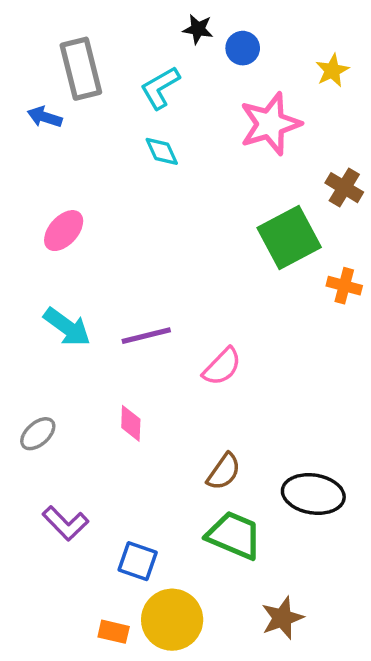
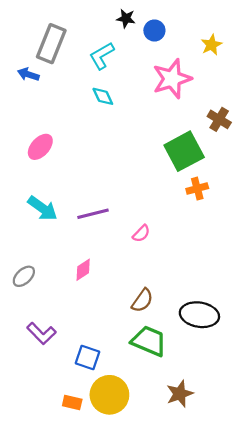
gray rectangle: (81, 69) -> (51, 44), turned 36
orange cross: (344, 286) -> (197, 189), moved, turned -30
pink semicircle: (222, 367) -> (141, 233), size x0.7
pink diamond: (131, 423) -> (83, 270), turned 55

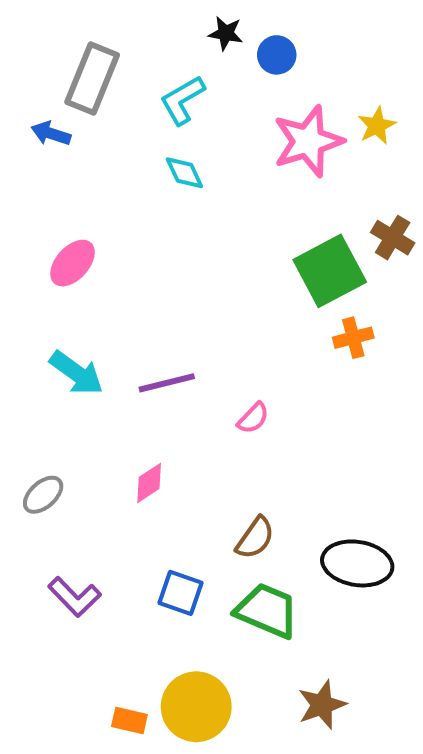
yellow star: (212, 45) -> (377, 126), moved
brown cross: (219, 119) -> (393, 238), moved
blue square: (88, 357) -> (180, 593), moved

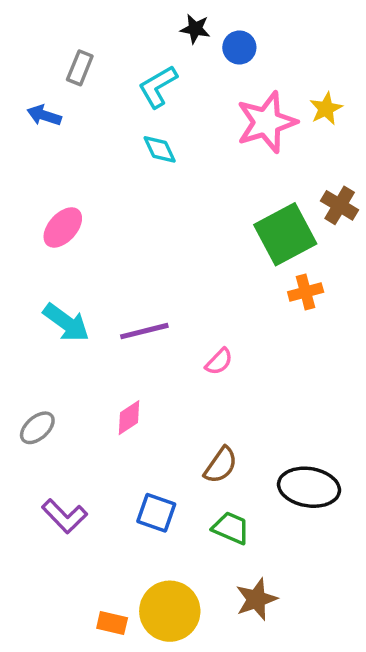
gray rectangle: (92, 78) -> (80, 68), size x0.6
green trapezoid: (267, 611) -> (231, 528), size x0.7
brown star: (322, 705) -> (256, 599), moved

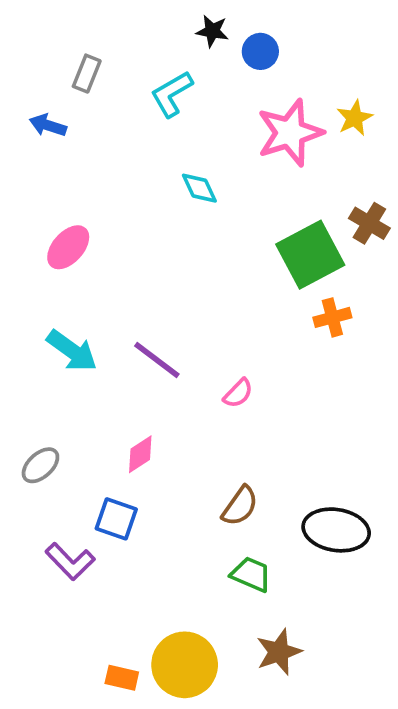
cyan diamond: (160, 149) -> (199, 188), moved
purple line: (144, 331) -> (157, 360), turned 51
blue square: (156, 513) -> (116, 519), moved

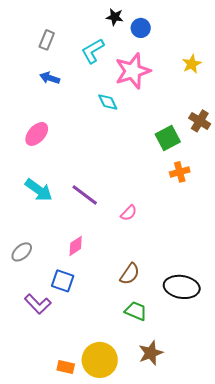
blue arrow: (48, 125) -> (50, 78), moved
pink star: (290, 133) -> (133, 71), moved
green square: (310, 255) -> (168, 138), size x0.7

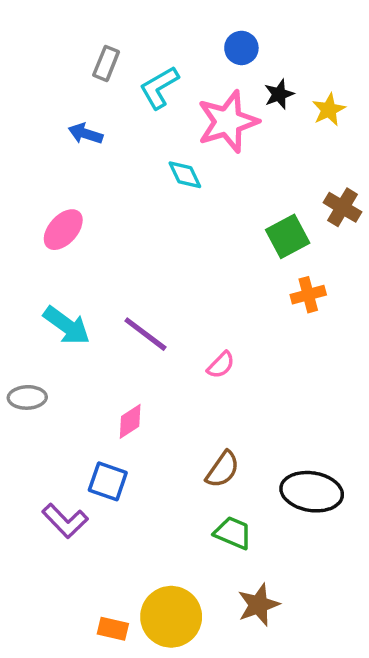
black star: (115, 17) -> (279, 94), moved, turned -30
gray rectangle: (47, 40) -> (106, 63), moved
gray ellipse: (22, 252) -> (27, 397), moved, turned 40

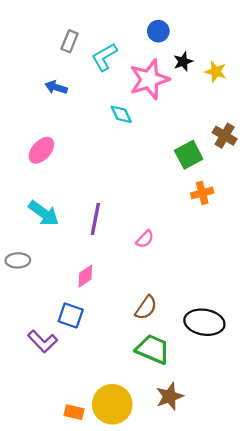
yellow star: (329, 110) -> (216, 72), turned -30
purple line: (145, 334) -> (95, 219), turned 64
green trapezoid: (233, 533) -> (153, 349), size x1.4

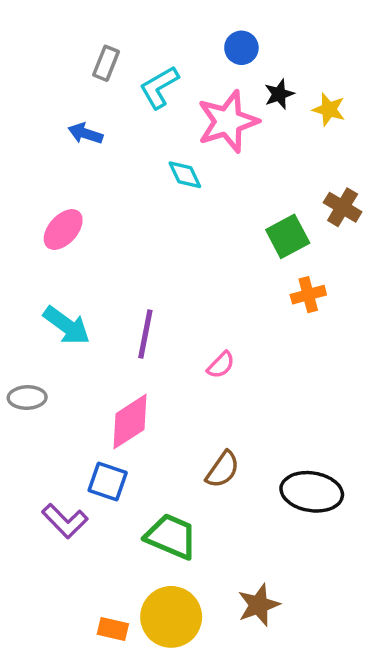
pink diamond: (85, 276) -> (130, 422), size x1.6
green trapezoid: (153, 349) -> (171, 536), moved

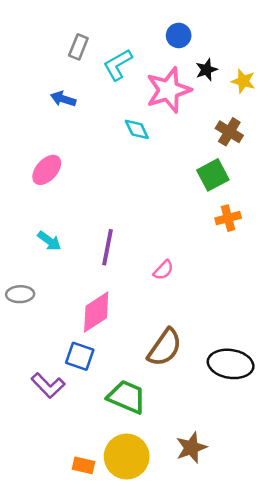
brown cross: (343, 207) -> (229, 132), moved
cyan arrow: (67, 326) -> (49, 241), size x0.7
brown semicircle: (223, 470) -> (165, 347), size x1.4

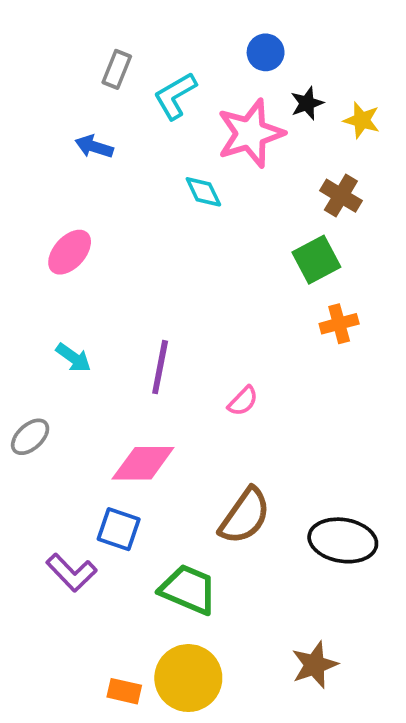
gray ellipse: (20, 294) -> (30, 437), turned -40
pink diamond: (96, 312) -> (143, 463), turned 33
brown star: (191, 448) -> (315, 665), moved

